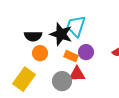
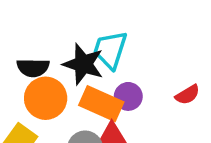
orange circle: (40, 53) -> (46, 98), size x1.5
orange rectangle: (71, 56) -> (101, 104), size x1.6

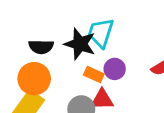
orange circle: (46, 98) -> (34, 79), moved
orange rectangle: (101, 104) -> (94, 74), size x0.6

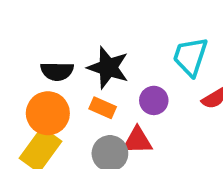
cyan trapezoid: (101, 33) -> (190, 57), moved
orange rectangle: (94, 74) -> (103, 108), moved

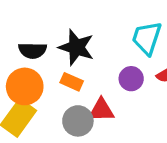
purple circle: (154, 100) -> (131, 79), moved

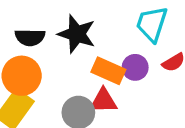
orange rectangle: (72, 82) -> (108, 71), moved, size x1.4

